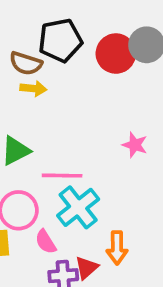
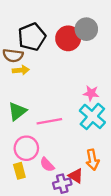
cyan cross: (78, 207) -> (92, 116), moved
red triangle: (86, 268) -> (76, 176), turned -35

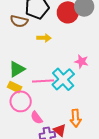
yellow arrow: (21, 70) -> (44, 38), moved
cyan cross: (92, 116) -> (63, 79), moved
yellow rectangle: (19, 171) -> (15, 87), moved, turned -56

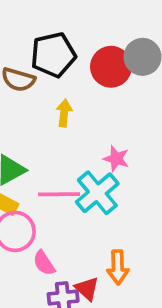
yellow arrow: (44, 38) -> (64, 113), turned -88
pink star: (81, 61) -> (116, 159), moved

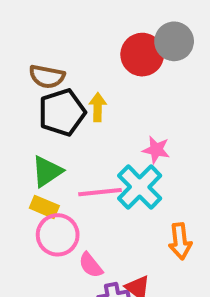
black pentagon: (53, 55) -> (62, 112), moved
orange arrow: (118, 267) -> (180, 241), moved

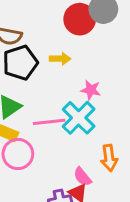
yellow arrow: (98, 107) -> (60, 59), moved, turned 90
pink semicircle: (91, 265) -> (82, 177), moved

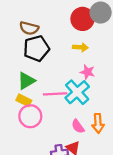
yellow arrow: (60, 59) -> (80, 47), moved
pink semicircle: (82, 177) -> (78, 126), moved

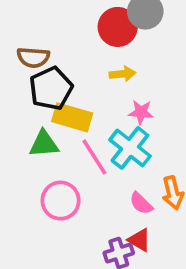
green triangle: (26, 81) -> (44, 144), turned 36
pink line: (55, 94) -> (94, 157), turned 70
yellow rectangle: (24, 100) -> (72, 117), moved, size x1.5

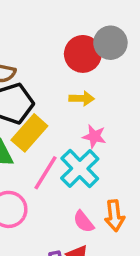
yellow rectangle: (72, 117) -> (29, 133), turned -72
pink line: (94, 157) -> (45, 173), turned 57

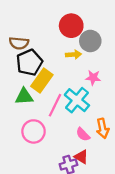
gray circle: (110, 43) -> (90, 41), moved
pink star: (94, 136) -> (93, 78), moved

